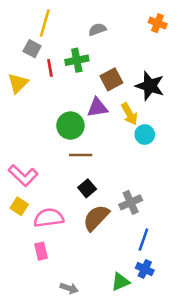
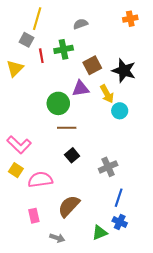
orange cross: (158, 23) -> (130, 19), turned -32
brown semicircle: (96, 218) -> (69, 206), moved
pink rectangle: (41, 251) -> (34, 216), moved

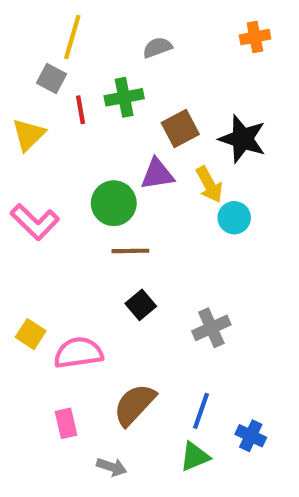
pink L-shape: (19, 145) -> (35, 222), moved
blue line: (119, 198) -> (201, 411), moved
blue cross: (120, 222) -> (251, 436), moved

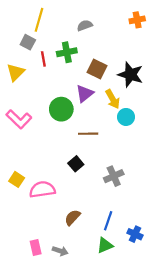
brown square: (180, 128) -> (97, 69), turned -36
purple triangle: (157, 174) -> (85, 94), turned -30
brown line: (130, 251) -> (88, 134), moved
brown semicircle: (135, 405) -> (72, 217), size x0.7
pink rectangle: (66, 423) -> (36, 248), moved

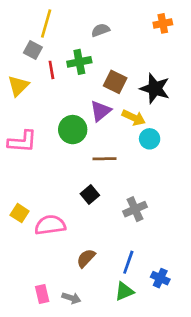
yellow arrow: (113, 99) -> (134, 118), turned -36
pink L-shape: (19, 119) -> (22, 141), turned -40

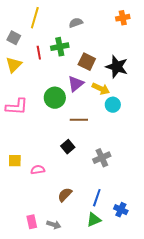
gray square: (33, 50) -> (14, 38), moved
yellow square: (20, 213) -> (15, 161), turned -32
pink semicircle: (50, 225) -> (38, 170), size x0.6

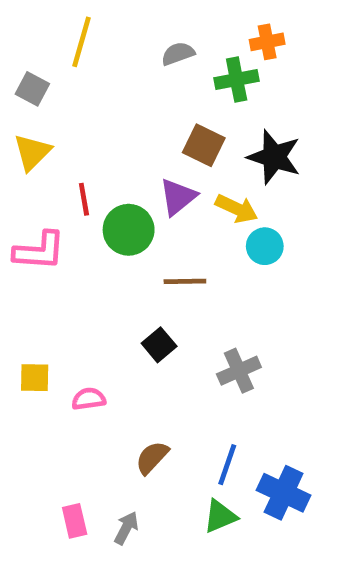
orange cross: (123, 18) -> (267, 42), moved
green cross: (60, 47) -> (237, 79), moved
red line: (39, 53) -> (84, 199), moved
blue cross: (121, 210) -> (284, 493), size x1.5
gray arrow: (54, 225) -> (126, 528), turned -80

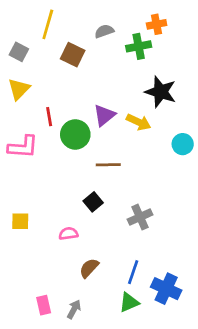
brown square: (204, 145) -> (73, 55), moved
cyan circle: (265, 246) -> (183, 144), moved
pink semicircle: (89, 399) -> (68, 234), moved

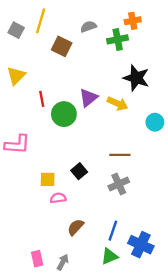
gray square: (19, 52) -> (16, 30), moved
pink L-shape: (23, 147) -> (17, 144), moved
brown line: (108, 165) -> (120, 155), moved
yellow square: (20, 221) -> (48, 179), moved

